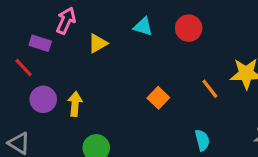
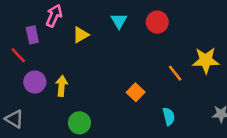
cyan triangle: (143, 27) -> (119, 21), turned 42
purple rectangle: (40, 43) -> (32, 35), turned 60
orange square: (158, 98) -> (136, 92), moved

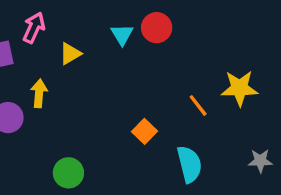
red circle: (157, 22) -> (157, 28), moved
yellow arrow: (62, 86) -> (39, 93), moved
cyan semicircle: (169, 116) -> (189, 164), size x1.5

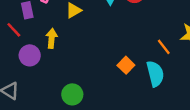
cyan semicircle: (189, 164) -> (155, 74), moved

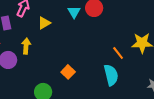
orange square: (126, 65) -> (68, 72), moved

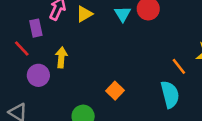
yellow triangle: (44, 23) -> (84, 14), moved

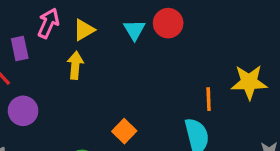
yellow arrow: (61, 57) -> (75, 65), moved
orange line: (179, 66) -> (209, 99), turned 36

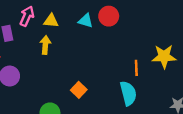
yellow triangle: (84, 30) -> (51, 21), turned 35
cyan triangle: (134, 30) -> (86, 21), turned -42

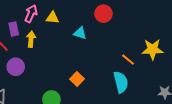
cyan triangle: (86, 21) -> (80, 33), moved
yellow arrow: (45, 45) -> (31, 39), moved
orange line: (136, 68) -> (128, 60), turned -48

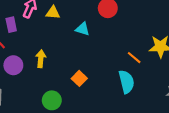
yellow arrow: (31, 39) -> (41, 59), moved

